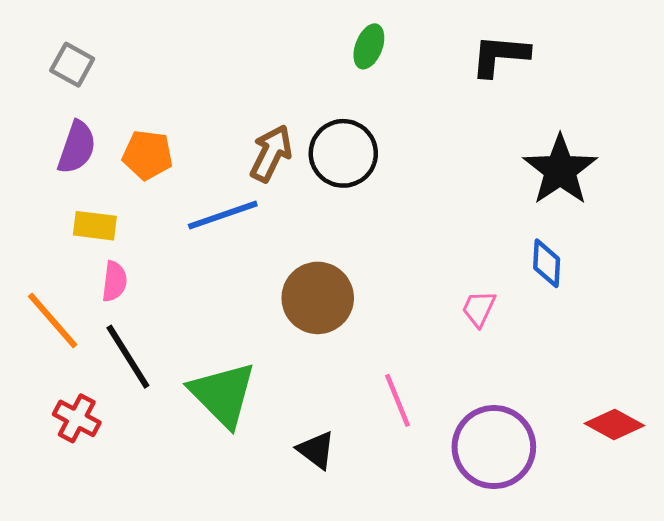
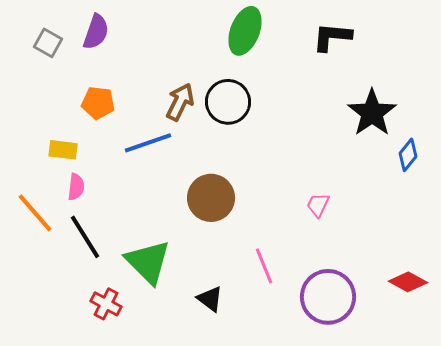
green ellipse: (369, 46) -> (245, 31), size x1.6
purple semicircle: (77, 147) -> (96, 32), moved
blue diamond: (547, 263) -> (408, 155), moved, turned 36
red cross: (77, 418) -> (106, 304), moved

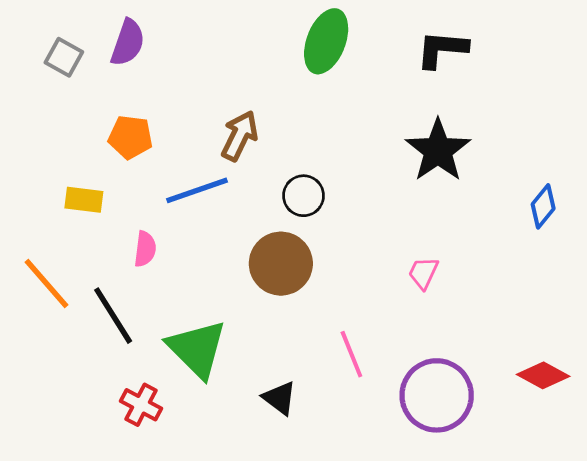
black circle: (228, 102) -> (303, 196), moved, size x0.7
black star: (372, 113) -> (438, 150), moved
pink semicircle: (76, 187) -> (145, 249), moved

